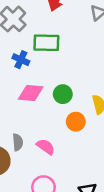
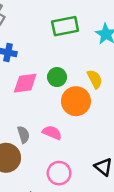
green rectangle: (46, 43) -> (65, 26), moved
orange circle: (76, 122) -> (76, 101), size x1.5

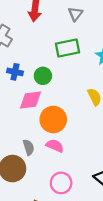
green circle: (57, 77) -> (43, 76), moved
orange circle: (76, 101) -> (53, 120), moved

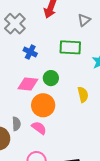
blue cross: (15, 72) -> (30, 52), moved
green circle: (43, 76) -> (51, 78), moved

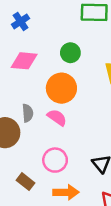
blue cross: (30, 52) -> (21, 21), moved, turned 32
pink diamond: (28, 84) -> (24, 61), moved

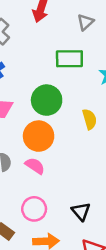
green circle: (70, 53) -> (47, 100), size x1.5

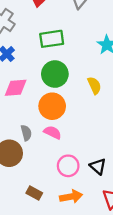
green rectangle: (69, 59) -> (52, 39), moved
pink circle: (34, 209) -> (68, 166), moved

